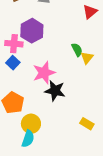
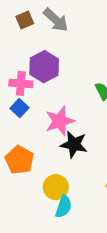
yellow circle: (31, 124) -> (56, 187), moved
cyan semicircle: (28, 139) -> (64, 207), moved

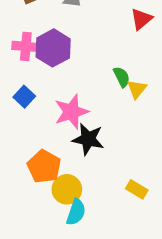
pink cross: (21, 83) -> (26, 46), moved
orange pentagon: (20, 160) -> (44, 167), moved

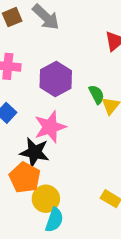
purple hexagon: (53, 48) -> (56, 79), moved
black star: (88, 139) -> (35, 152), moved

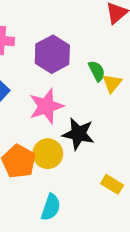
black star: (35, 152) -> (78, 134), moved
yellow circle: (46, 199) -> (48, 154), moved

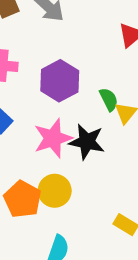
black star: (78, 134) -> (87, 142), moved

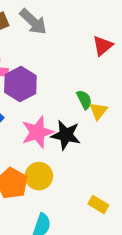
purple hexagon: (60, 81) -> (20, 84), moved

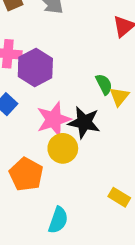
yellow circle: (39, 176) -> (63, 148), moved

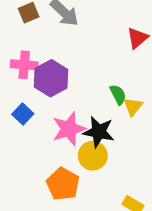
yellow circle: (63, 148) -> (93, 156), moved
orange pentagon: (26, 174) -> (63, 184), moved

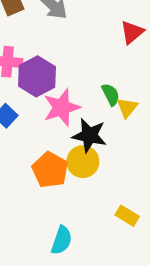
pink star: (69, 129) -> (62, 108), moved
orange pentagon: (63, 184) -> (50, 170), moved

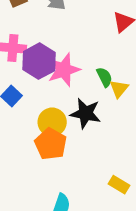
pink star: (62, 108) -> (64, 70), moved
yellow circle: (83, 162) -> (52, 122), moved

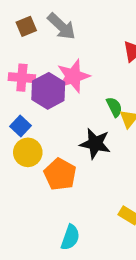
pink star: (64, 70) -> (73, 76), moved
yellow circle: (52, 122) -> (28, 152), moved

